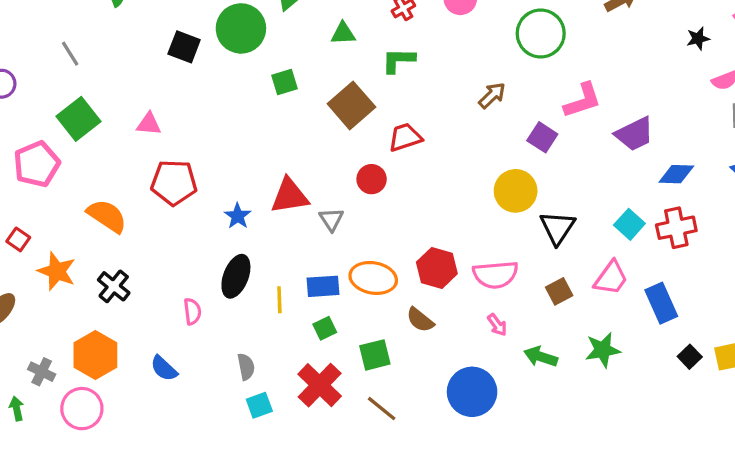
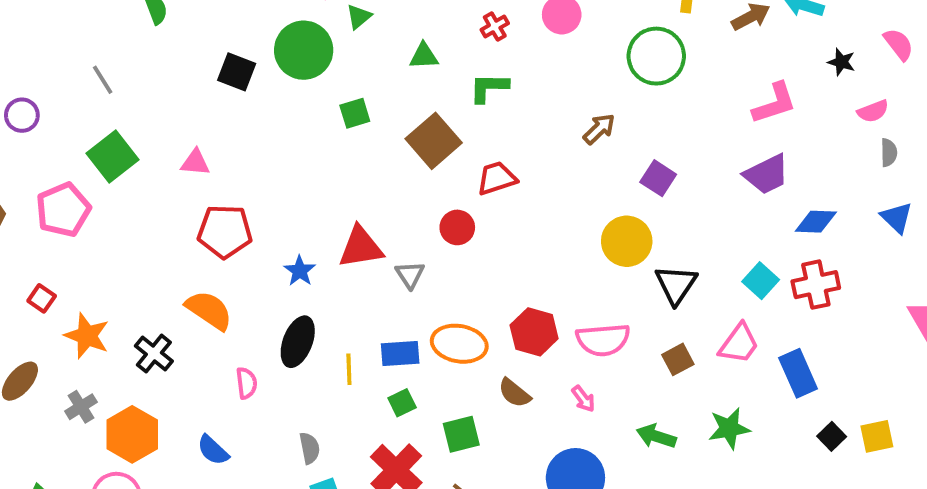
black star: (698, 38) -> (841, 62), turned 30
pink L-shape: (583, 100) -> (774, 103), moved
orange semicircle: (107, 216) -> (209, 310), moved
pink arrow: (497, 325) -> (583, 399), moved
gray cross: (42, 372) -> (81, 407), moved, turned 32

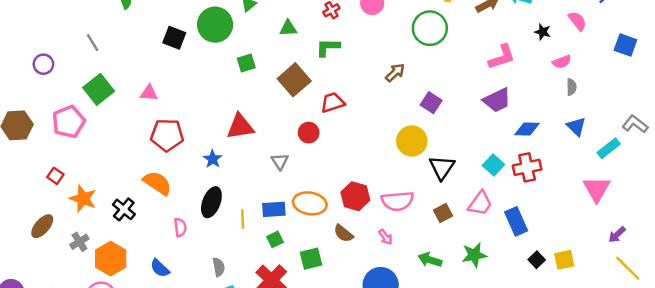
red triangle: (361, 247) -> (240, 127), moved

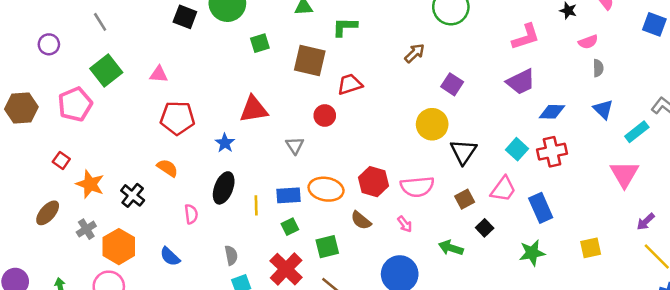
brown square: (294, 80) -> (310, 61), turned -36
orange semicircle: (157, 183) -> (167, 168), size x0.7
green star: (474, 255) -> (532, 253), moved
black square: (537, 260) -> (485, 228), moved

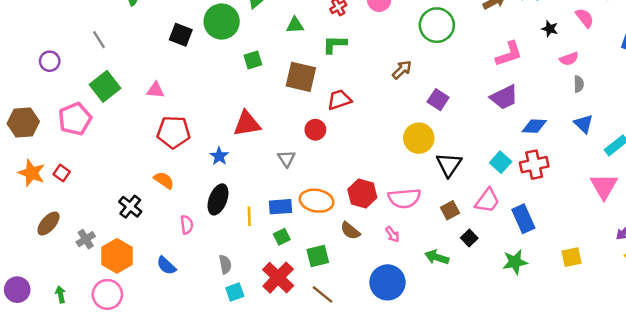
orange star: (90, 184) -> (32, 173), moved

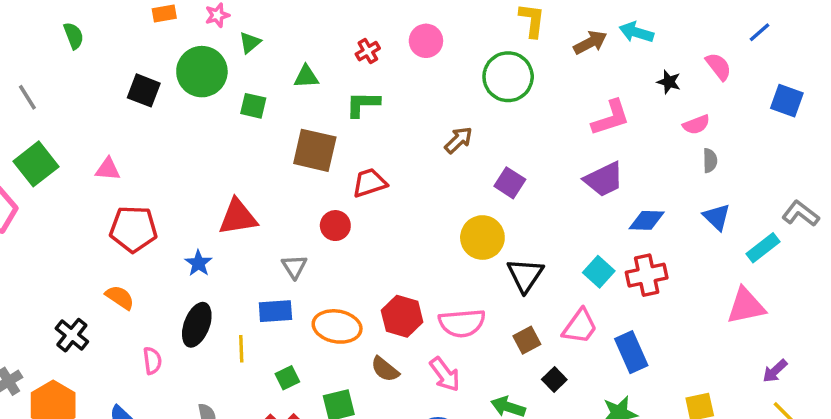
green square: (253, 60) -> (253, 106), moved, turned 30
pink triangle: (604, 186) -> (746, 306), turned 48
blue rectangle: (281, 207) -> (275, 311), moved
pink arrow: (392, 234) -> (445, 374), size x1.5

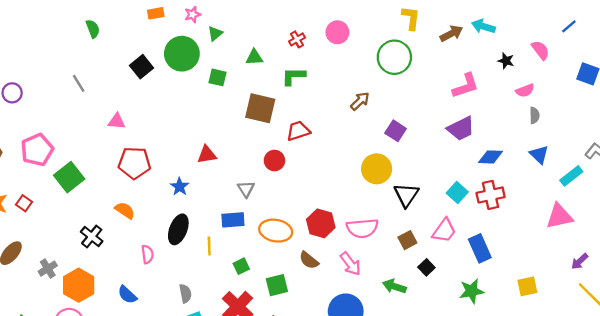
black square: (144, 90) -> (142, 67), turned 30
gray line: (27, 97) -> (79, 83), moved
green square: (36, 164) -> (69, 177), moved
red triangle: (238, 217) -> (207, 155), size x0.7

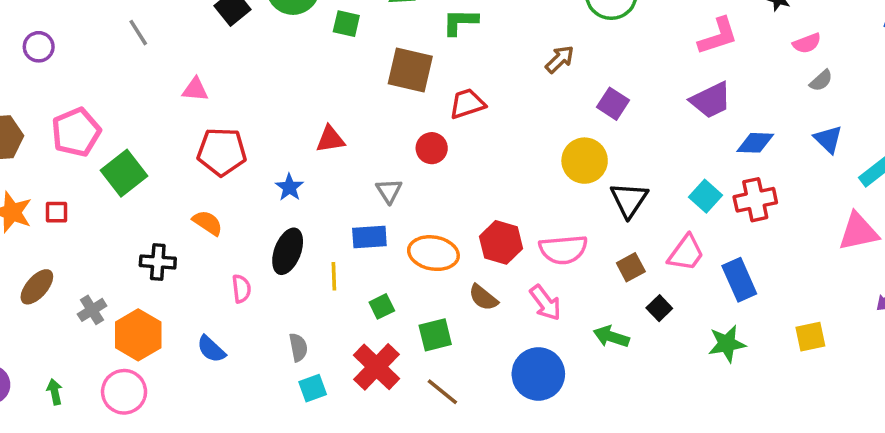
gray semicircle: (534, 115) -> (821, 81), turned 49
red square: (24, 203) -> (56, 212), turned -35
black cross: (92, 236) -> (158, 262), turned -35

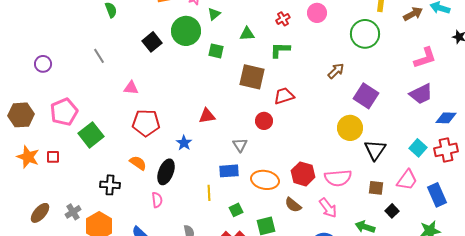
purple square: (613, 104) -> (366, 96), size x1.4
black ellipse: (288, 251) -> (166, 172), moved
brown square: (631, 267) -> (376, 188), turned 35
brown ellipse: (37, 287) -> (40, 213), moved

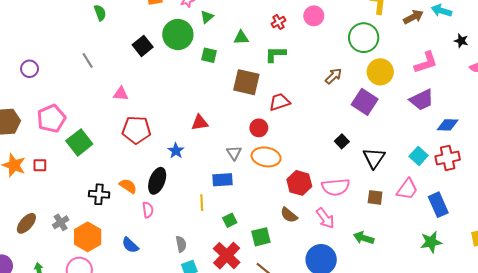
yellow circle: (350, 128) -> (380, 72), moved
orange semicircle: (138, 163) -> (128, 186), moved
orange ellipse: (265, 180) -> (266, 157), moved
black square: (392, 211) -> (342, 141), moved

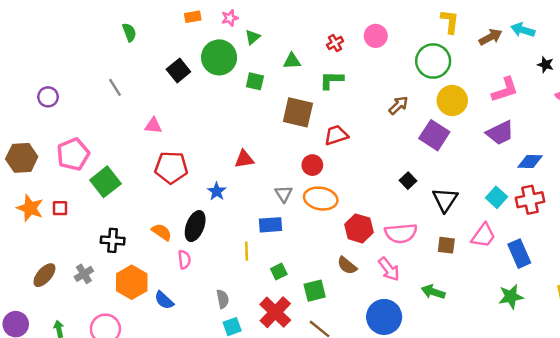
black cross: (99, 194) -> (113, 240), moved
orange hexagon: (88, 237) -> (132, 282), moved

